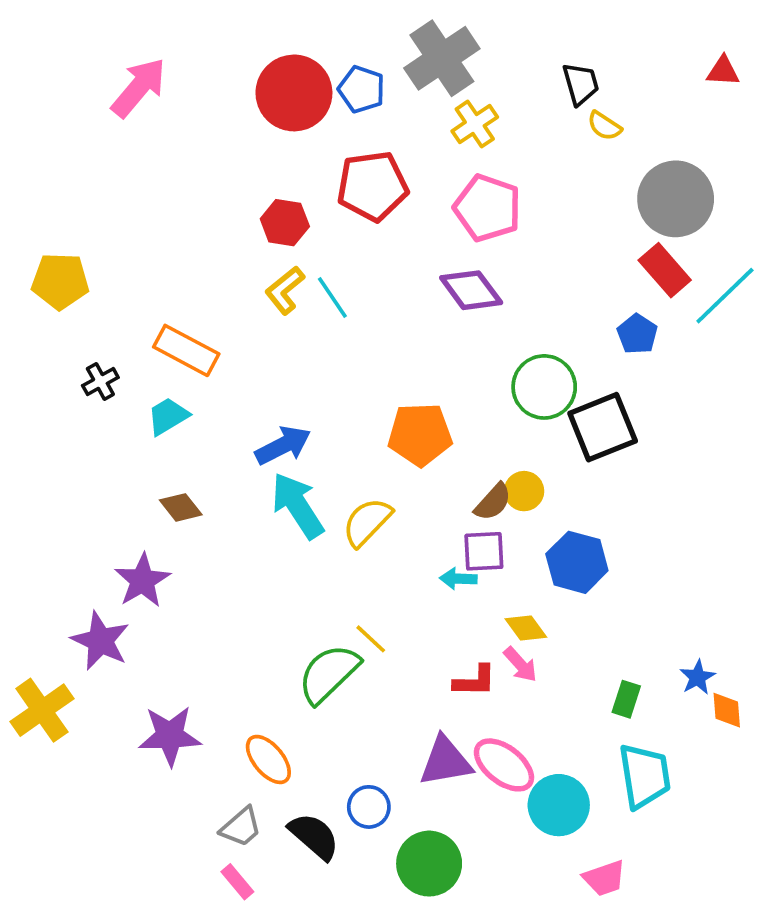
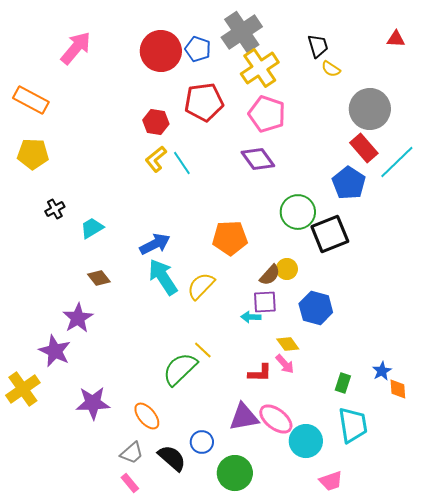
yellow cross: (475, 124) -> (260, 68), size x1.5
blue pentagon: (637, 334) -> (349, 183), size x1.5
orange rectangle: (186, 350) -> (31, 100), moved

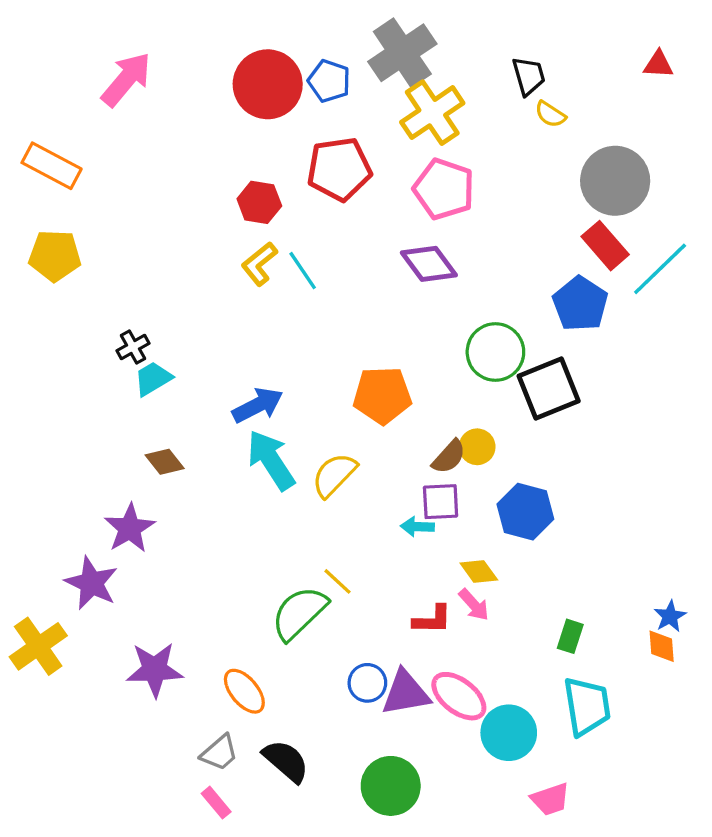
black cross: (55, 209) -> (133, 347), moved
blue star: (382, 371) -> (670, 616), moved
blue circle: (202, 442) -> (367, 683), moved

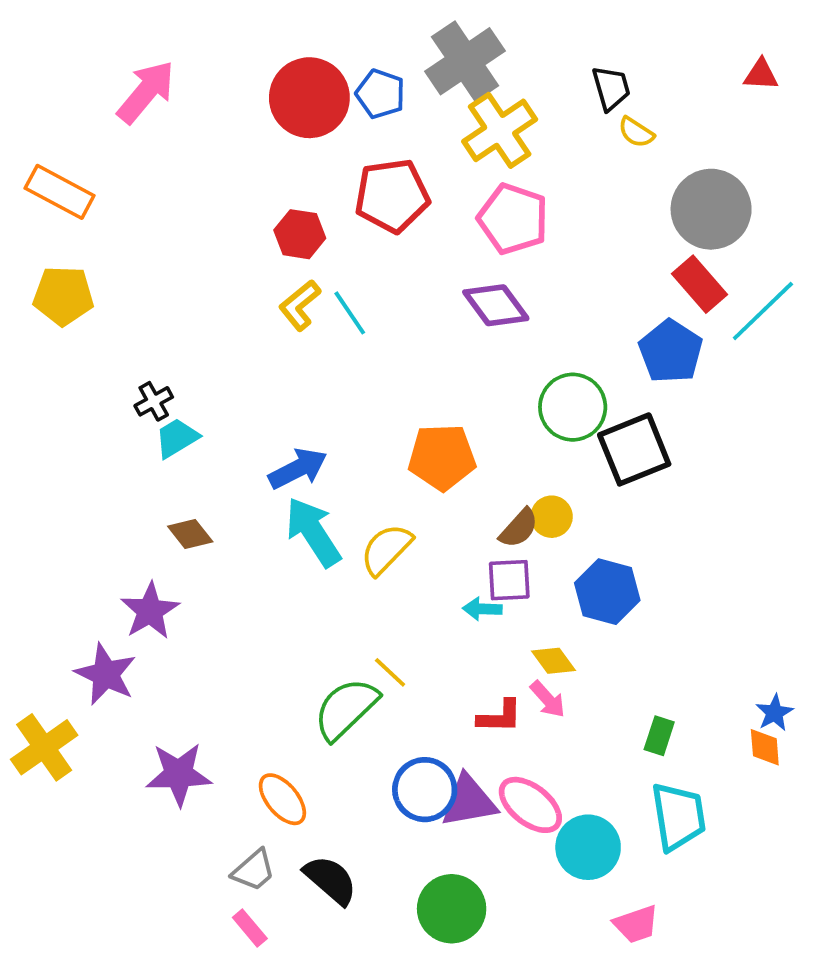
blue circle: (367, 683) -> (425, 790), size x1.4

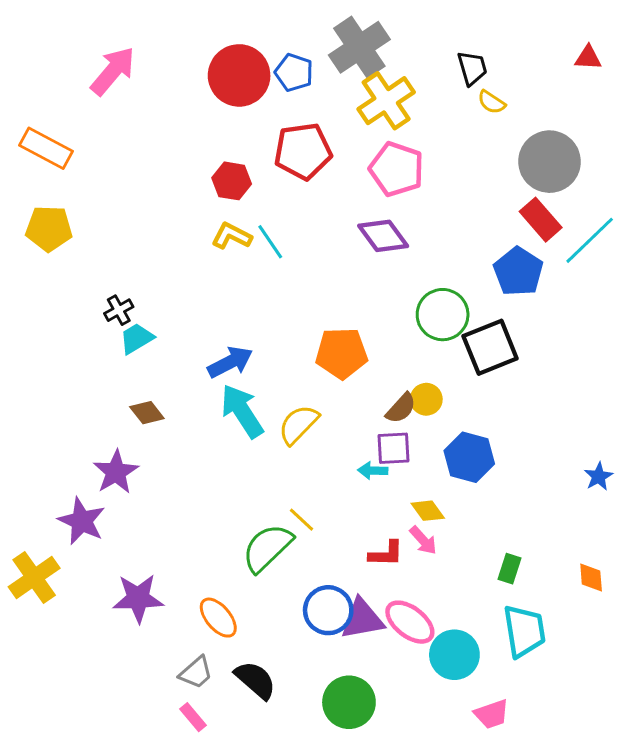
yellow L-shape: (300, 305) -> (232, 236), turned 66
blue star: (774, 713) -> (599, 476), moved

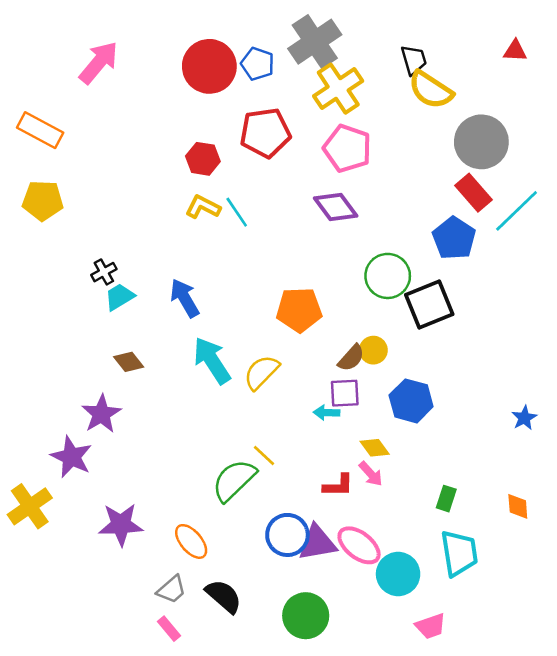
yellow semicircle: (492, 102) -> (431, 90), size x1.8
blue arrow: (230, 362) -> (185, 298), moved, turned -93

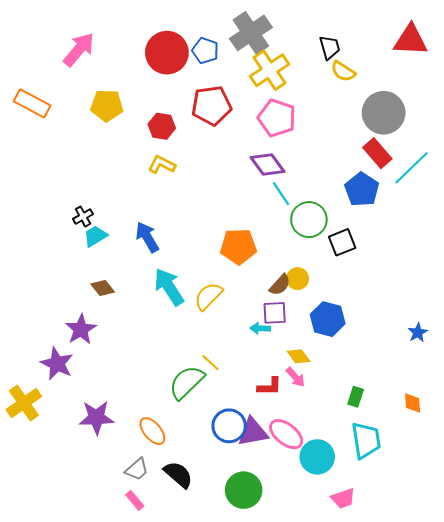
red triangle: (515, 51) -> (411, 40), size x1.8
yellow semicircle: (431, 90) -> (343, 71), size x0.7
yellow pentagon: (43, 200) -> (107, 105), moved
cyan line: (237, 212) -> (281, 194), moved
black square: (429, 305) -> (342, 242), size x0.7

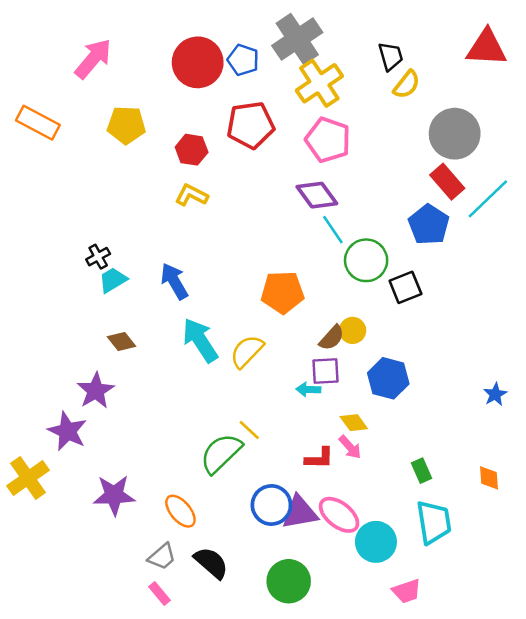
yellow semicircle: (343, 71) -> (407, 85), turned -85
green rectangle: (356, 397) -> (421, 471), turned -42

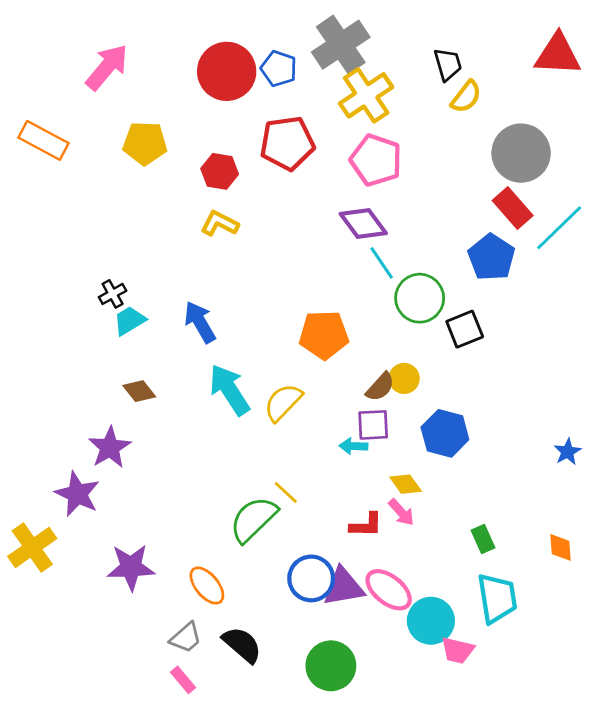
pink trapezoid: (407, 591) -> (458, 650), moved, turned 32

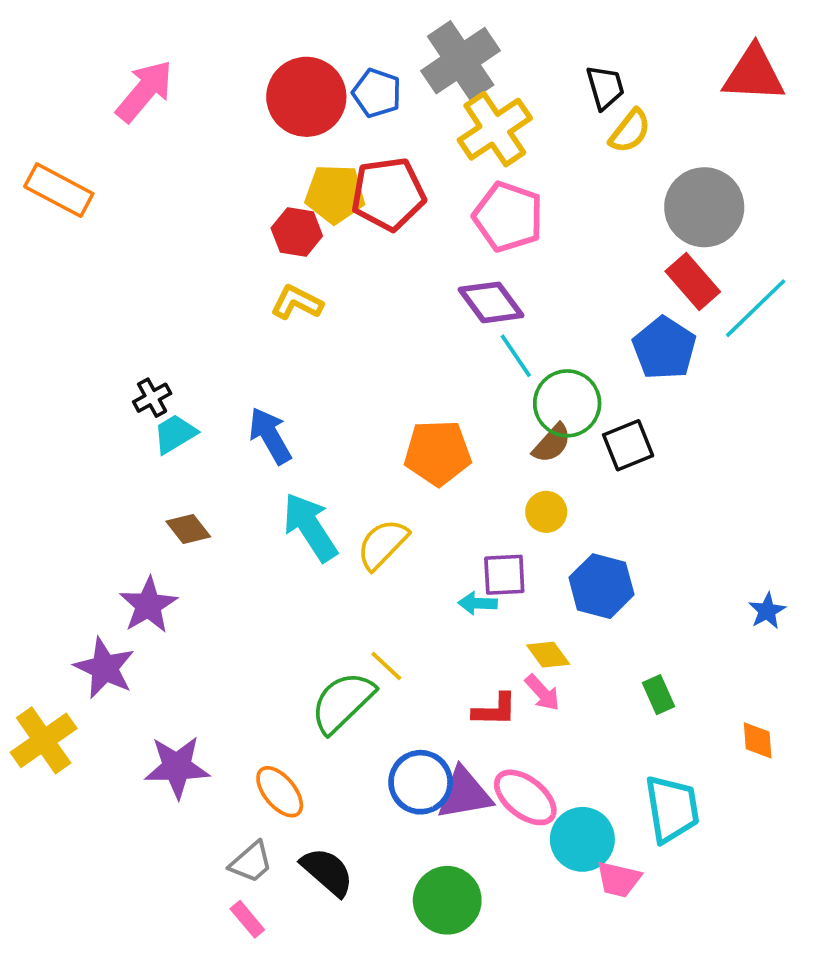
yellow pentagon: (145, 143) -> (335, 194), moved
brown semicircle: (380, 387) -> (552, 443), moved
green rectangle: (483, 539) -> (659, 695), moved

